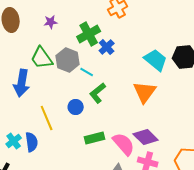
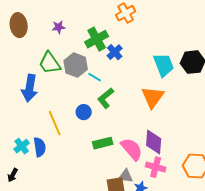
cyan trapezoid: (156, 60) -> (164, 65), turned 30
purple diamond: (146, 137) -> (154, 142), turned 50

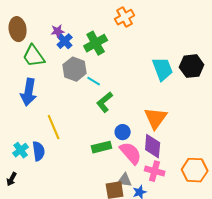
blue cross: (115, 52) -> (65, 41), moved
green trapezoid: (50, 63) -> (34, 56), moved
orange triangle: (153, 97) -> (156, 118), moved
blue circle: (84, 112) -> (123, 132), moved

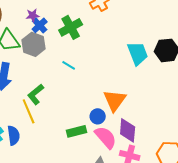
gray hexagon: (75, 69) -> (34, 44), moved
green L-shape: (105, 102) -> (36, 94), moved
orange triangle: (156, 118) -> (115, 100), moved

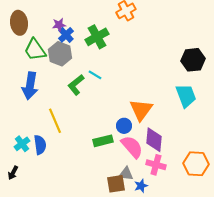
cyan trapezoid: (138, 53) -> (186, 96), moved
green L-shape: (36, 94) -> (76, 85), moved

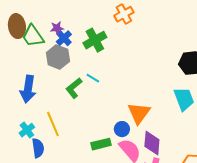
green trapezoid: (35, 50) -> (33, 36), moved
cyan cross: (22, 144) -> (27, 130), moved

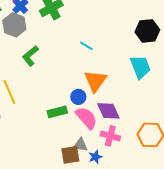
cyan line: (93, 78) -> (86, 46), moved
purple diamond: (152, 143) -> (108, 111), turned -30

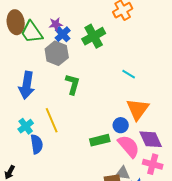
green L-shape: (30, 56) -> (73, 84), turned 145

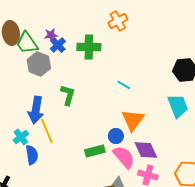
green cross: (94, 36) -> (89, 47), turned 30
gray hexagon: (57, 53) -> (39, 64), moved
blue arrow: (27, 85) -> (36, 110), moved

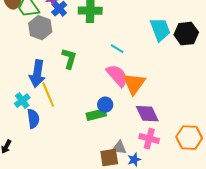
cyan line: (124, 85) -> (117, 49), moved
cyan trapezoid: (178, 106) -> (160, 30), moved
blue circle: (116, 136) -> (105, 105), moved
pink semicircle: (124, 157) -> (117, 76), moved

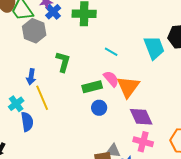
cyan trapezoid: (160, 30) -> (154, 48), moved
blue arrow: (37, 74) -> (31, 77), size x0.6
pink semicircle: (117, 76) -> (111, 79), size x0.7
green rectangle: (96, 115) -> (92, 87), moved

